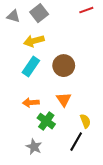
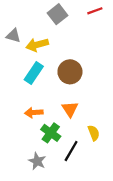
gray square: (39, 13) -> (58, 14), moved
gray triangle: (13, 16) -> (13, 36), moved
black line: (76, 142) -> (71, 151), moved

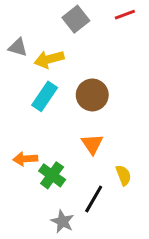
orange arrow: (34, 113) -> (25, 159), moved
green cross: (51, 133) -> (52, 175), moved
gray star: (37, 161) -> (62, 221), moved

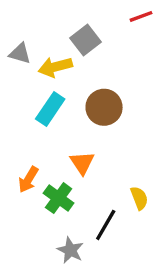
gray square: (76, 19) -> (86, 40), moved
orange triangle: (92, 144) -> (82, 163), moved
orange arrow: (25, 159) -> (28, 180), turned -55

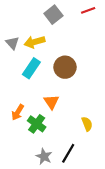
gray square: (86, 40) -> (53, 15), moved
gray triangle: (20, 53) -> (12, 43), moved, turned 32
black line: (106, 225) -> (68, 153), moved

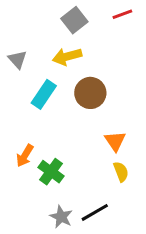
yellow arrow: (35, 42) -> (67, 57), moved
orange triangle: (51, 102) -> (115, 141), moved
black line: (68, 153) -> (95, 212), turned 30

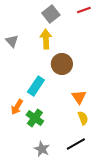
yellow arrow: (67, 57) -> (46, 39), turned 102
cyan rectangle: (44, 94) -> (36, 86), moved
black line: (95, 212) -> (76, 144), moved

